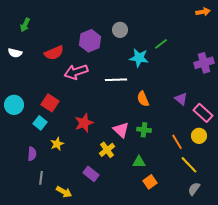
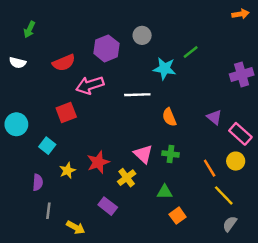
red square: (50, 103) -> (66, 112), moved, turned 36
red star: (84, 123) -> (98, 162), moved

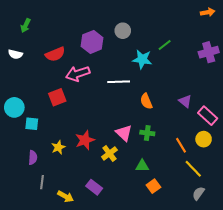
purple cross: (242, 74) -> (209, 52), moved
cyan square: (47, 146) -> (32, 124), moved, turned -32
purple rectangle: (108, 206) -> (94, 187), moved

